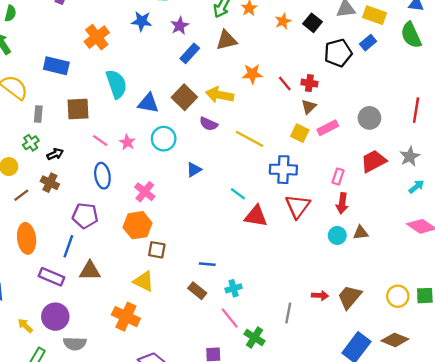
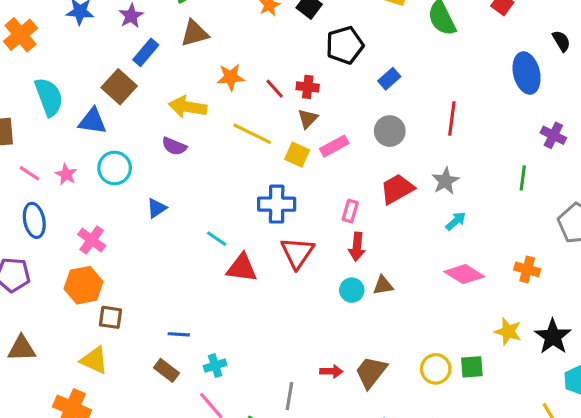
blue rectangle: (368, 43) -> (389, 79), moved
brown square: (184, 97) -> (119, 87), moved
yellow line: (250, 139) -> (252, 134), moved

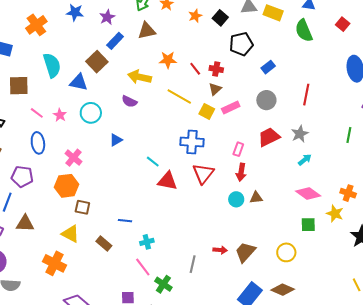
yellow star: (508, 332) -> (335, 214), moved
green square: (472, 367) -> (308, 225), moved
brown rectangle: (166, 370) -> (104, 243), moved

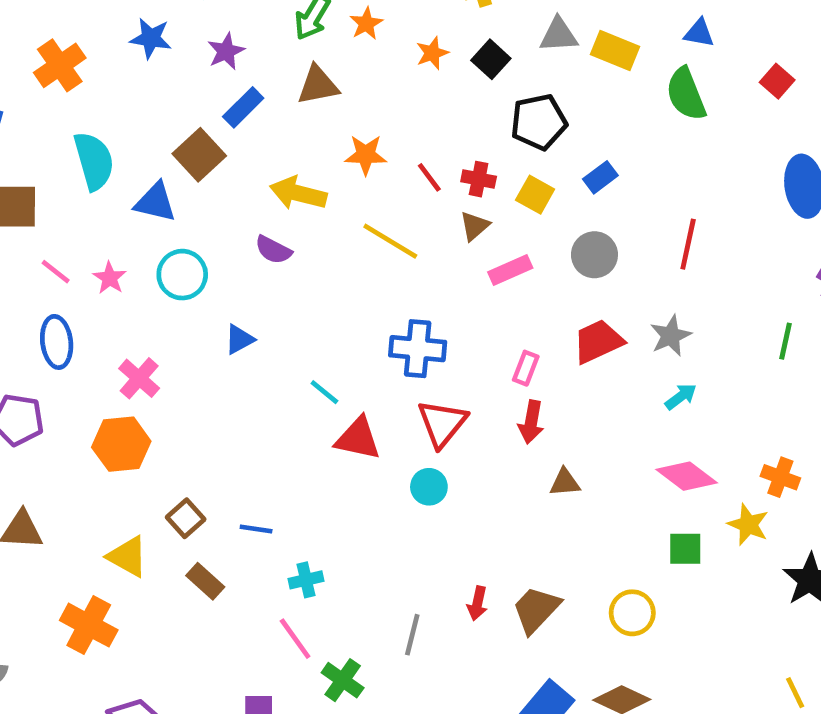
yellow square: (207, 111) -> (535, 195), moved
cyan circle: (236, 199) -> (429, 487), moved
brown square: (82, 207) -> (186, 518), moved, turned 35
red arrow: (220, 250) -> (477, 603), turned 96

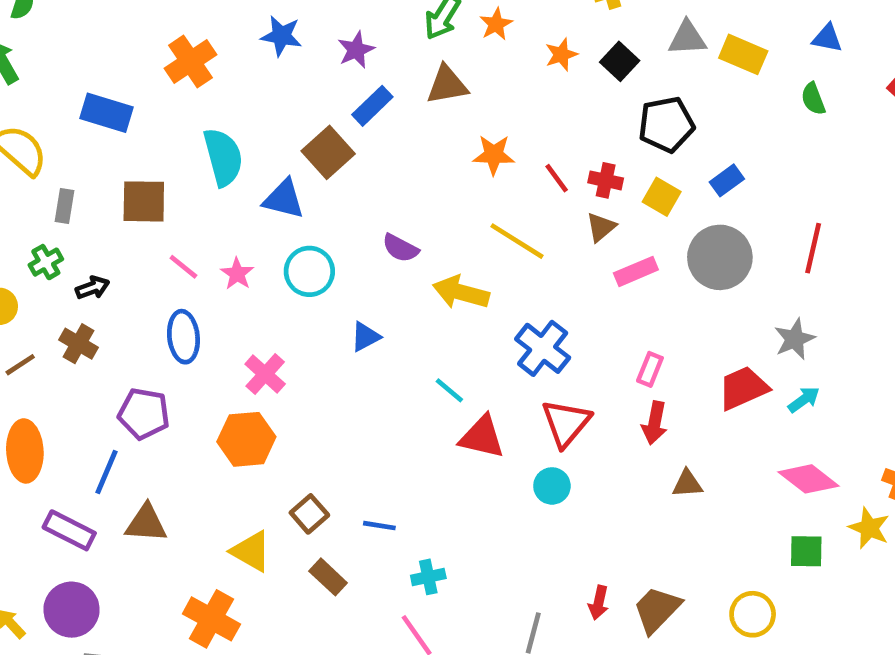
green semicircle: (686, 94) -> (813, 99), size x0.6
yellow arrow: (298, 193) -> (461, 292), moved
gray circle: (594, 255) -> (720, 257), size x1.4
red trapezoid: (598, 341) -> (743, 388), moved
blue cross: (418, 349) -> (543, 348), turned 32

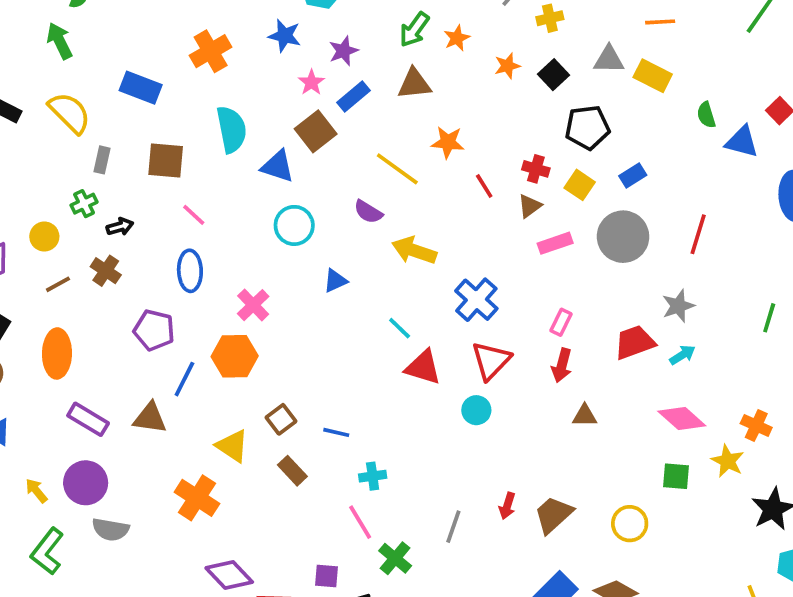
blue triangle: (827, 38) -> (742, 142), moved, size x1.4
red line: (557, 178) -> (484, 186), moved
yellow line: (517, 241) -> (397, 169), moved
pink star: (237, 274) -> (311, 82), moved
blue line: (106, 472) -> (184, 379), moved

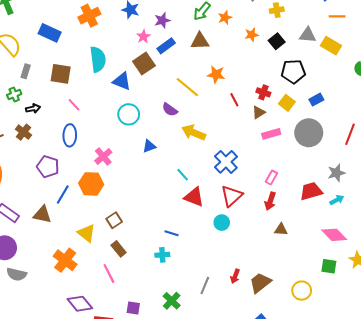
blue line: (336, 432) -> (172, 233), moved
pink line: (360, 522) -> (109, 273), moved

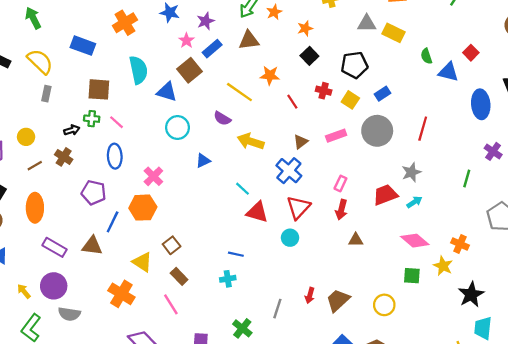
black square: (277, 41) -> (309, 56), moved
gray rectangle: (26, 71) -> (46, 94), moved
green cross: (14, 95) -> (92, 119), moved, turned 32
brown triangle: (259, 112) -> (301, 142), moved

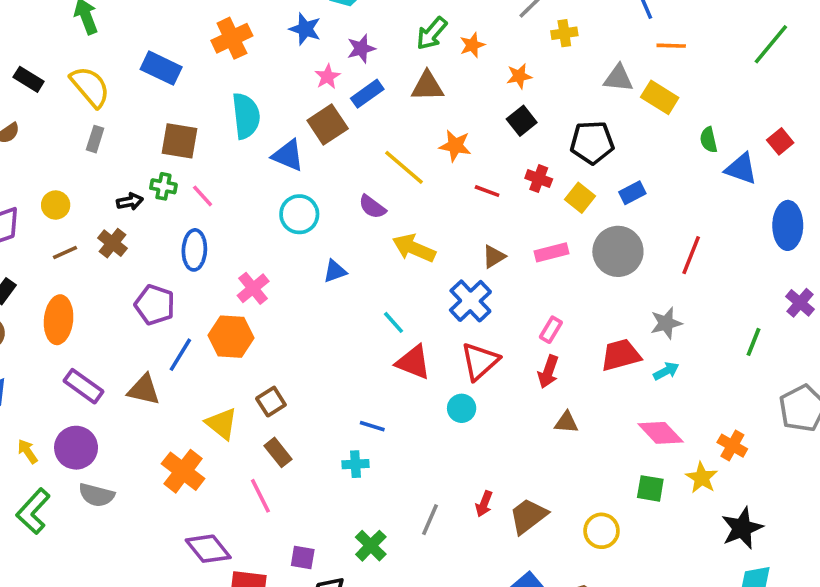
red line: (292, 102) -> (487, 191), turned -42

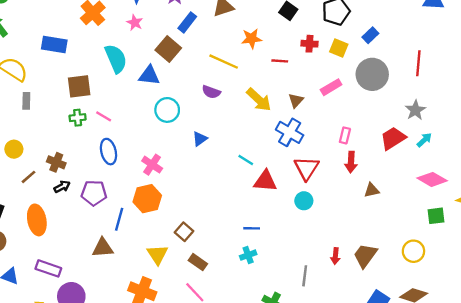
pink star: (327, 77) -> (135, 23), moved
black arrow: (130, 202) -> (62, 187), moved
yellow arrow: (414, 248) -> (259, 100), moved, turned -144
purple rectangle: (83, 386) -> (48, 268), moved
yellow triangle: (222, 424) -> (157, 255), turned 35

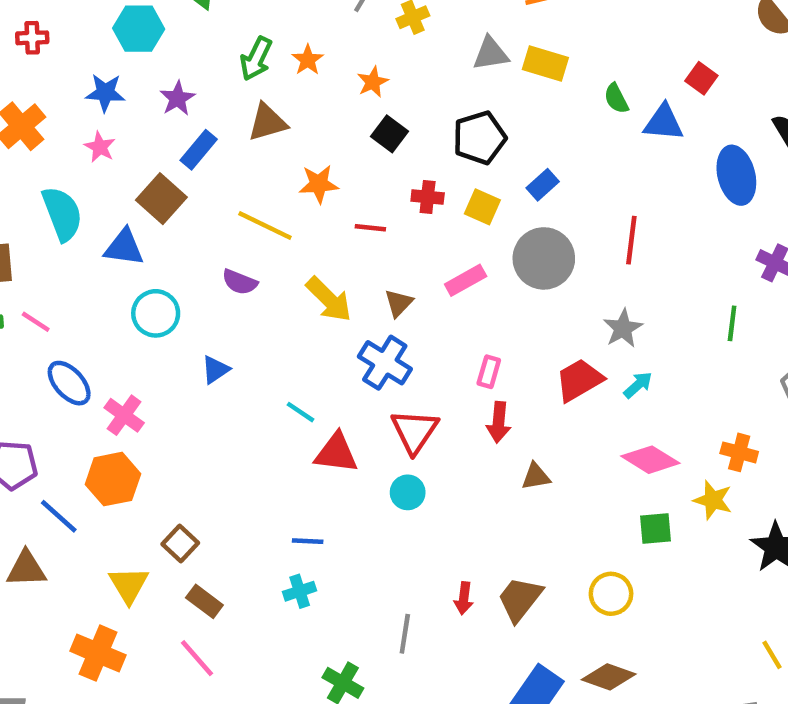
blue ellipse: (108, 152) -> (69, 383), moved, turned -30
blue line: (119, 219) -> (59, 516), turned -65

